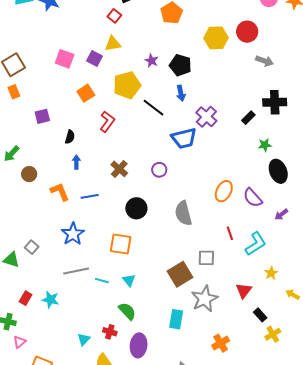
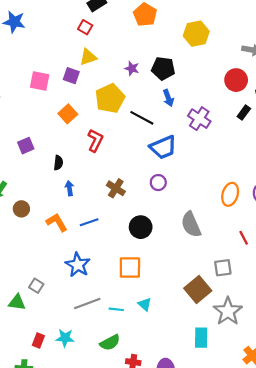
red circle: (247, 32) -> (236, 80), moved
blue trapezoid: (184, 138) -> (163, 147), moved
green semicircle: (127, 311) -> (110, 343), moved, turned 114

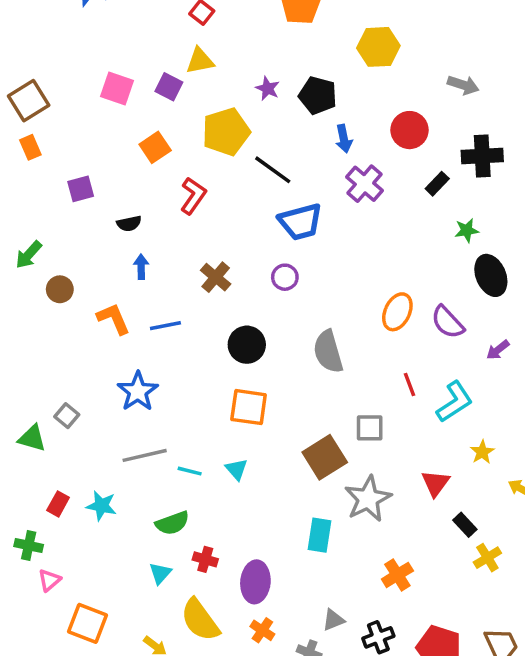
red circle: (236, 80) -> (410, 130), moved
blue arrow: (168, 98) -> (344, 139), moved
black semicircle: (58, 163) -> (129, 224), turned 64
orange square: (130, 267) -> (249, 407), moved

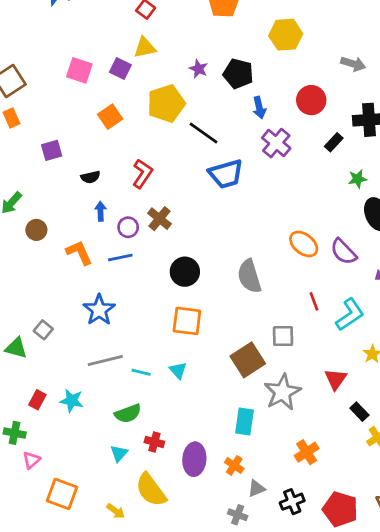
red L-shape: (193, 196) -> (142, 174), moved
purple circle: (285, 277) -> (128, 227), moved
orange ellipse: (397, 312) -> (304, 244), turned -76
orange cross: (262, 630) -> (234, 465), moved

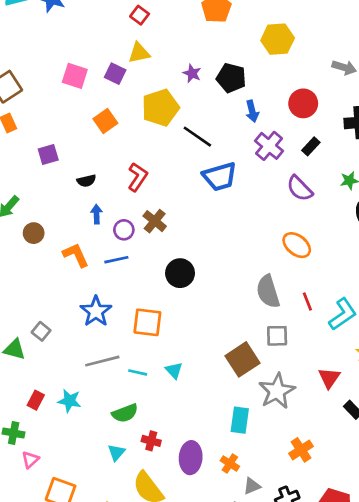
black rectangle: (334, 142) -> (311, 146), moved
purple semicircle: (343, 252) -> (300, 188), moved
gray semicircle: (249, 276) -> (268, 292), moved
orange square: (187, 321) -> (147, 322), moved

